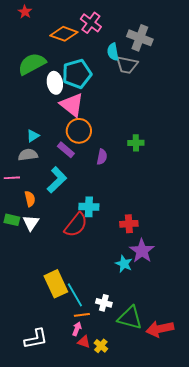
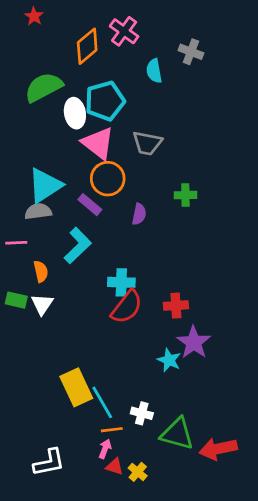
orange diamond: (64, 34) -> (87, 46), turned -60
gray cross: (140, 38) -> (191, 52), size x0.7
gray trapezoid: (127, 65) -> (147, 143), moved
cyan triangle: (33, 136) -> (45, 185), size x2.0
red semicircle: (76, 225) -> (127, 307), moved

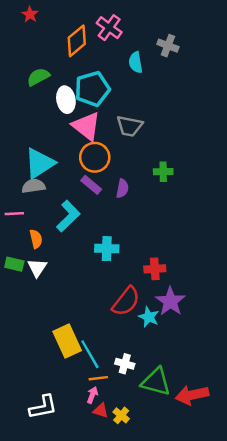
green semicircle: (44, 87) -> (38, 77), size x0.7
purple rectangle: (90, 205) -> (91, 185), moved
red semicircle: (127, 307) -> (126, 301), moved

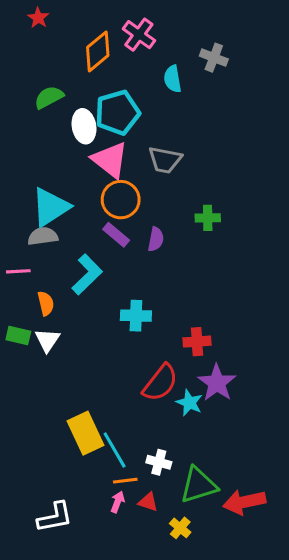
green triangle: (156, 382) -> (199, 485), turned -32
red triangle: (101, 411) -> (148, 502), moved
yellow cross: (121, 415) -> (180, 528), moved

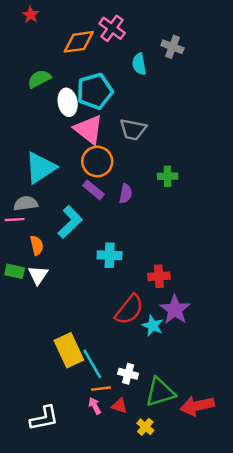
orange diamond: (98, 51) -> (79, 42), turned 32
gray semicircle: (43, 236) -> (26, 203), moved
pink arrow: (118, 502) -> (95, 406), turned -49

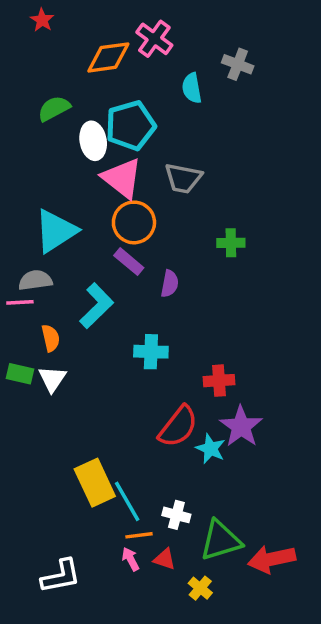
purple semicircle: (126, 194) -> (170, 284), moved

